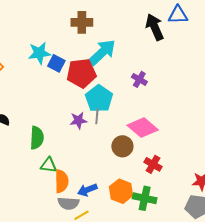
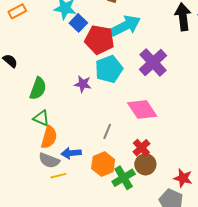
purple cross: (139, 79) -> (153, 62), size x1.8
gray line: (97, 116) -> (107, 131), moved
brown circle: (122, 146) -> (145, 164), moved
green cross: (145, 198) -> (124, 178), turned 30

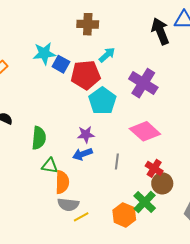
cyan arrow: (125, 26) -> (107, 55), size x0.6
purple star: (83, 84) -> (86, 134), moved
blue arrow: (71, 153) -> (82, 154), moved
orange hexagon: (103, 164) -> (124, 215), moved

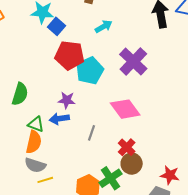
red pentagon: (86, 75) -> (70, 55), moved
green triangle: (50, 166) -> (36, 124), moved

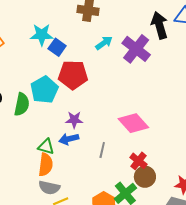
purple cross: (133, 61) -> (136, 49), moved
cyan pentagon: (90, 71) -> (44, 90), moved
green semicircle: (20, 94) -> (22, 104), moved

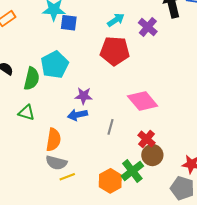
blue square: (57, 47) -> (69, 23), turned -30
purple cross: (136, 49) -> (148, 27), size x0.7
red pentagon: (73, 75) -> (115, 51), moved
green triangle: (46, 147) -> (27, 113), moved

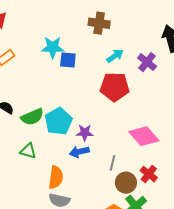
cyan pentagon: (55, 65) -> (58, 121), moved
green semicircle: (32, 79) -> (32, 117), turned 55
brown circle: (152, 155) -> (126, 183), moved

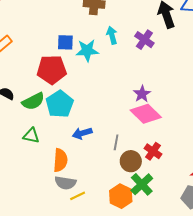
cyan star: (53, 47) -> (87, 51), moved
cyan arrow: (115, 56) -> (112, 35), turned -66
red pentagon: (115, 87) -> (52, 70), moved
purple star: (85, 133) -> (142, 94), moved, turned -30

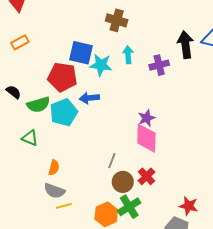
purple cross: (144, 40) -> (159, 65), turned 30
blue square: (65, 42) -> (81, 53), size x1.4
pink diamond: (146, 114) -> (146, 138), turned 36
blue arrow: (82, 133) -> (89, 98), moved
orange semicircle: (60, 160) -> (54, 168), size x0.7

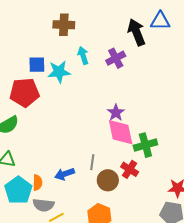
blue square: (81, 53) -> (37, 65), size x0.7
blue arrow: (89, 98) -> (65, 174), moved
cyan pentagon: (64, 112) -> (18, 190), moved
green cross: (129, 207) -> (145, 145), moved, turned 30

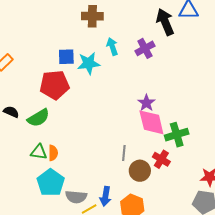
blue arrow: (65, 174) -> (105, 196), moved, turned -60
orange semicircle: (37, 183) -> (53, 153), moved

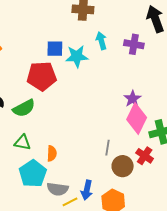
purple cross: (145, 48) -> (134, 44), turned 36
pink diamond: (151, 122) -> (137, 118), turned 36
orange semicircle: (53, 153) -> (52, 153), moved

